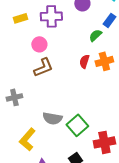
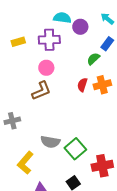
pink circle: (39, 44) -> (46, 68), moved

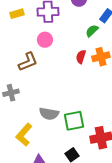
brown L-shape: (41, 91) -> (28, 62), moved
green square: (75, 149) -> (74, 121), turned 30

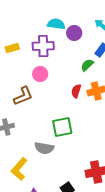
green square: (74, 121) -> (62, 127), moved

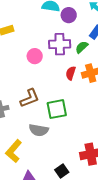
purple cross: (43, 46) -> (60, 44), moved
brown L-shape: (23, 96) -> (30, 98), moved

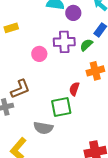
red semicircle: (71, 73) -> (74, 89), moved
brown L-shape: (30, 98) -> (20, 89), moved

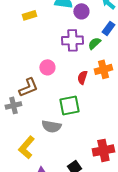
yellow rectangle: (11, 28) -> (29, 15), moved
pink circle: (39, 54) -> (47, 67), moved
red semicircle: (74, 89) -> (82, 77), moved

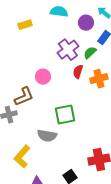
purple circle: (81, 11) -> (86, 23), moved
purple cross: (72, 40) -> (68, 50), turned -35
red semicircle: (82, 77) -> (78, 72), moved

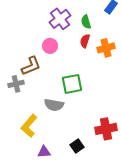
purple cross: (68, 50) -> (60, 19), moved
green semicircle: (90, 53) -> (86, 22), moved, turned -64

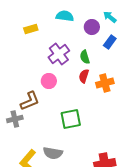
gray semicircle: (54, 105) -> (53, 153), moved

